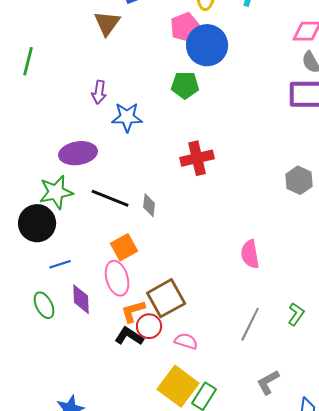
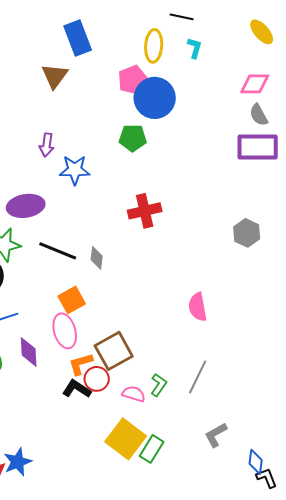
green L-shape: (296, 314) -> (159, 385), moved

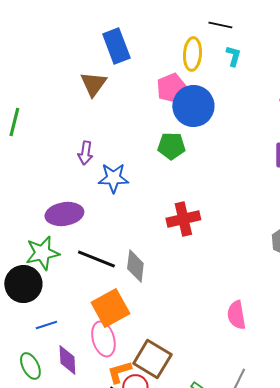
gray diamond: (97, 258) -> (135, 266), size x1.4
orange square: (72, 300) -> (110, 308), size x1.4
brown square: (114, 351) -> (152, 359), turned -30

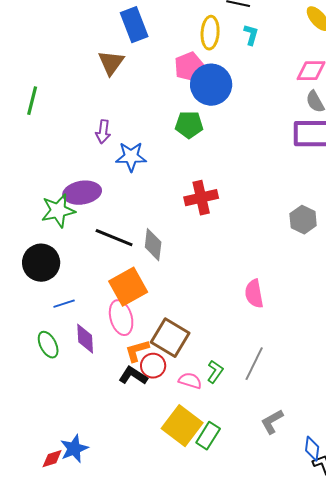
green star: (42, 253) -> (58, 211), moved

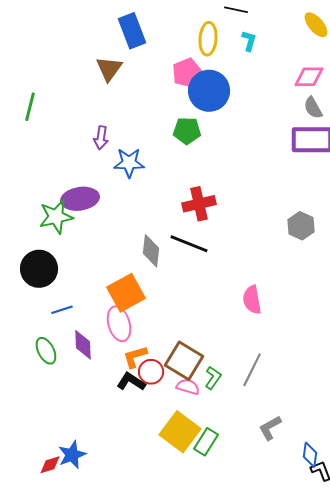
black line: (114, 238) -> (189, 244), moved
brown square: (170, 338) -> (184, 361), moved

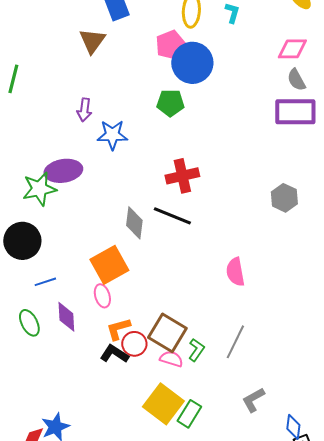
pink ellipse: (119, 324) -> (102, 296), size x0.7

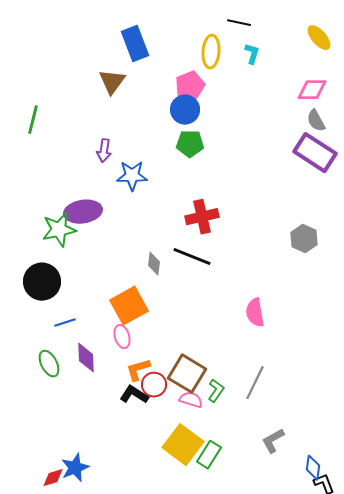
blue circle: (192, 63) -> (185, 110), moved, size x0.7
purple rectangle: (295, 112) -> (315, 153), turned 33
gray diamond: (134, 223) -> (154, 264), size x0.7

